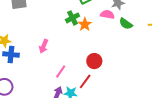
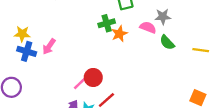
pink arrow: (44, 46) -> (49, 47), moved
red circle: (94, 61) -> (93, 77), moved

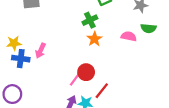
pink semicircle: (148, 27) -> (129, 36), moved
orange star: (119, 34) -> (95, 39), moved
green semicircle: (167, 42) -> (149, 28), turned -32

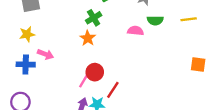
orange star: (95, 39) -> (88, 38), moved
yellow star: (14, 43) -> (27, 34), moved
pink arrow: (41, 51) -> (45, 54), turned -88

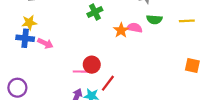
orange star: (88, 38) -> (121, 30), moved
blue cross: (26, 64) -> (25, 38), moved
pink line: (84, 80) -> (81, 72), turned 56

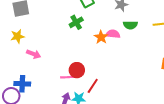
blue cross: (25, 38) -> (22, 84), moved

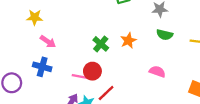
green cross: (76, 22) -> (101, 44), moved, turned -32
pink semicircle: (113, 34) -> (157, 72), moved
blue cross: (22, 84) -> (42, 67), moved

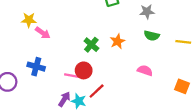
pink arrow: (48, 42) -> (43, 33), moved

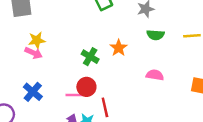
yellow star: (29, 20) -> (37, 40), moved
blue cross: (36, 67) -> (33, 92), turned 35
red line: (97, 91) -> (105, 107), turned -49

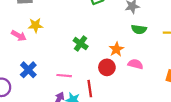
orange star: (119, 48) -> (116, 49), moved
pink arrow: (34, 53) -> (19, 36), moved
red circle: (86, 87) -> (107, 67), moved

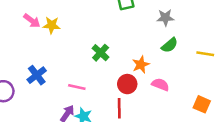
green semicircle: (139, 29) -> (170, 45), turned -56
pink arrow: (19, 36) -> (32, 21), moved
red line: (90, 89) -> (119, 108), moved

